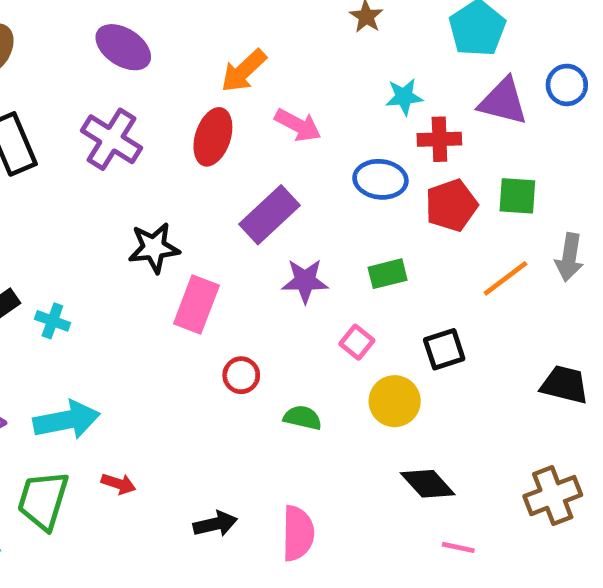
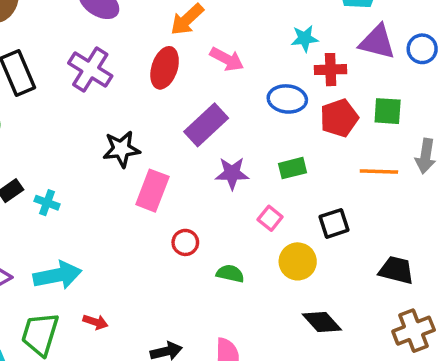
blue circle: (567, 85) -> (422, 49), moved
orange line: (506, 278) -> (379, 172), turned 39
black trapezoid: (565, 385) -> (396, 270), moved

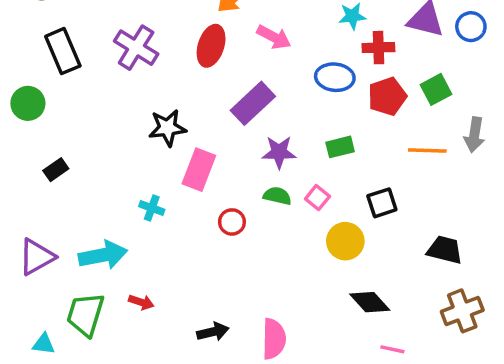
green square: (388, 111) -> (436, 89), turned -32
cyan cross: (47, 203) -> (152, 208), moved
green semicircle: (230, 274) -> (277, 196), moved

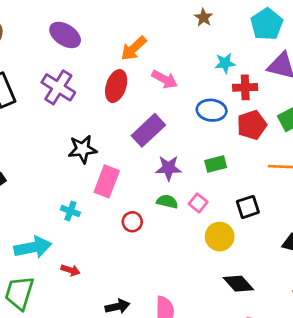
red arrow: (141, 302) -> (70, 270), moved

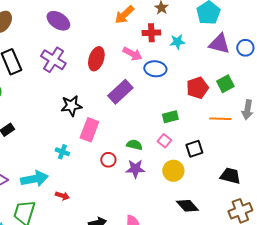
orange arrow: (134, 48) -> (124, 15), moved
red cross: (245, 87) -> (151, 33), moved
blue ellipse: (212, 110) -> (155, 69), moved
purple star: (169, 168) -> (135, 169), moved
pink square: (198, 203) -> (164, 141), moved

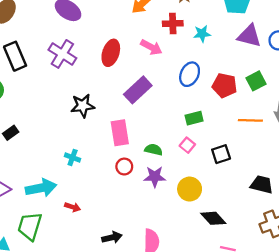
blue ellipse: (155, 69) -> (190, 74), moved, turned -70
red pentagon: (197, 88) -> (224, 85), turned 30
pink rectangle: (89, 130) -> (120, 133), moved, turned -30
yellow circle: (173, 171) -> (190, 189), moved

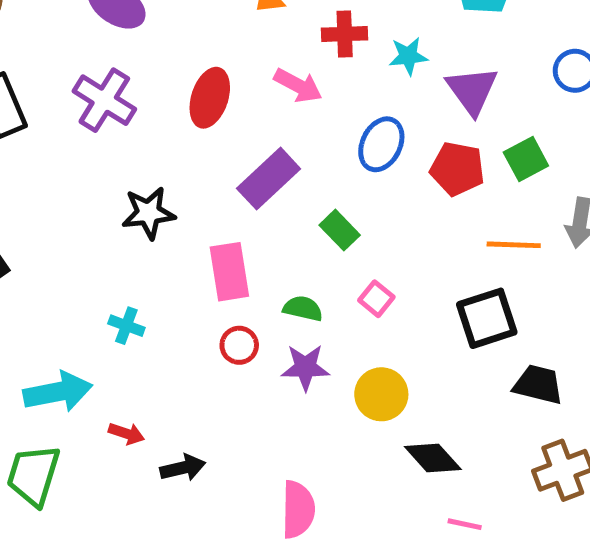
purple triangle: (249, 36) -> (472, 90), moved, turned 40
green rectangle: (194, 118) -> (340, 230), moved, turned 60
black square: (221, 154) -> (487, 318), moved, size x1.4
black arrow: (112, 237) -> (183, 468), moved

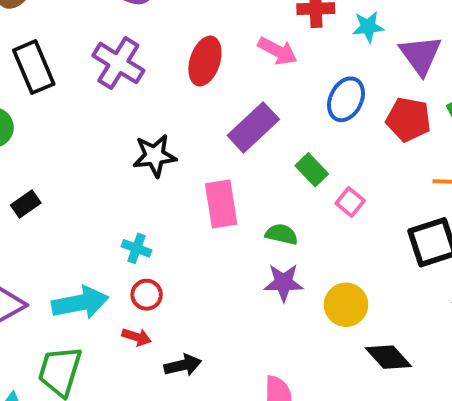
pink square: (376, 299) -> (350, 202), moved
red circle: (239, 345) -> (147, 295), moved

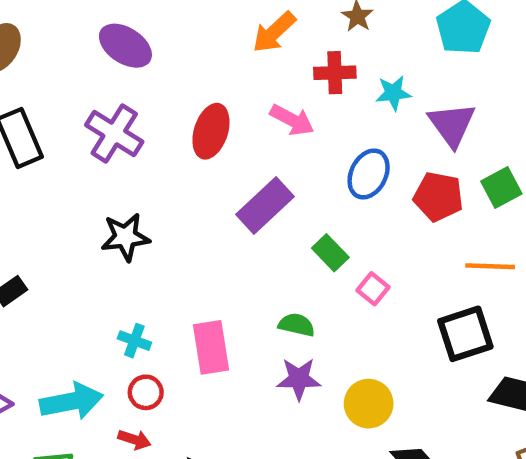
black star: (155, 156) -> (125, 237), moved
pink rectangle: (221, 204) -> (211, 347), moved

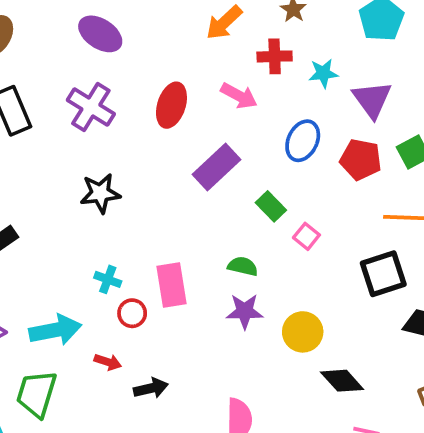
red circle: (146, 392) -> (132, 313), moved

